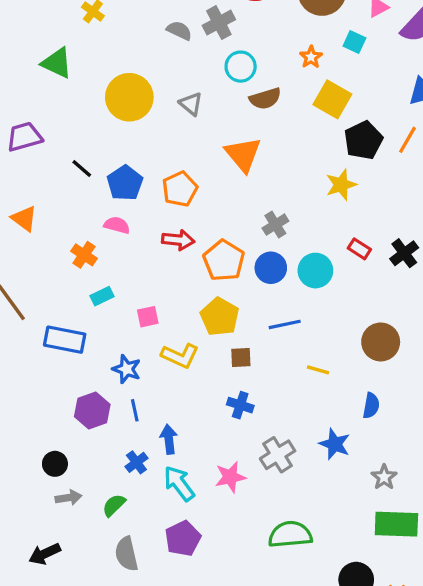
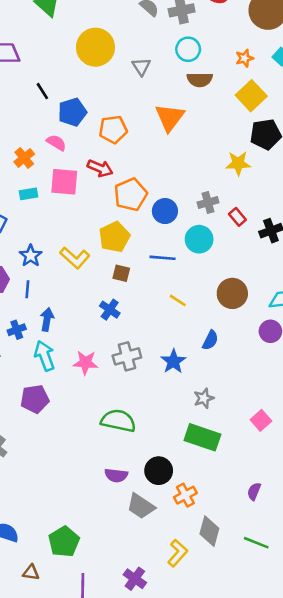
gray cross: (275, 225) -> (208, 202), moved
cyan circle: (315, 271) -> (199, 239), moved
pink square: (148, 317) -> (64, 182), moved, size x1.6

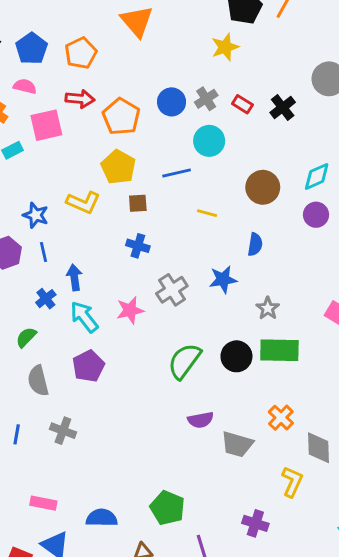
blue circle: (165, 211) -> (172, 102), moved
blue star: (173, 361) -> (223, 279), turned -30
green semicircle: (118, 421) -> (184, 361), turned -48
black circle: (159, 471) -> (236, 356), moved

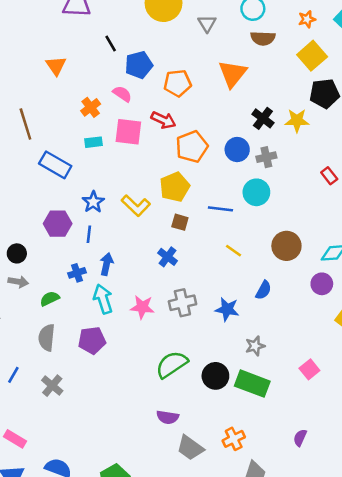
red rectangle: (242, 104) -> (329, 176), moved
black cross: (283, 107) -> (263, 118), moved, turned -35

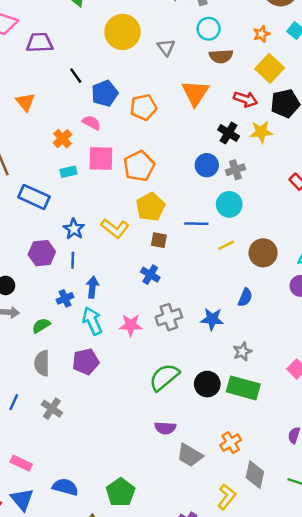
red arrow: (163, 120) -> (246, 99), moved
orange pentagon: (192, 147) -> (139, 166), moved
yellow line: (234, 251) -> (226, 245), moved, turned -56

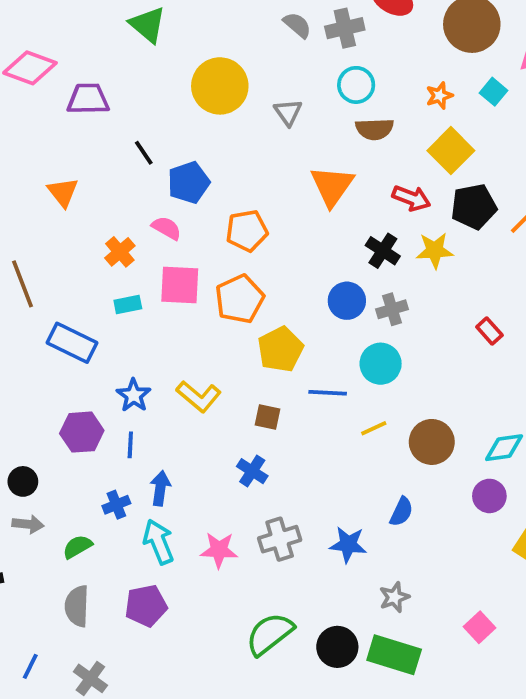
orange pentagon: (143, 107) -> (247, 231), moved
yellow pentagon: (150, 207) -> (280, 349), moved

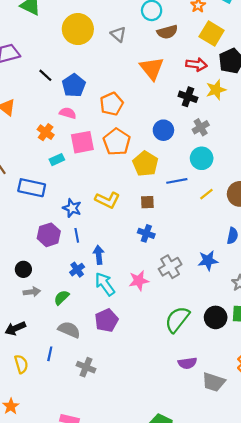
blue circle: (347, 301) -> (163, 130), moved
gray semicircle: (77, 606) -> (69, 330), turned 125
blue line: (30, 666) -> (50, 354), moved

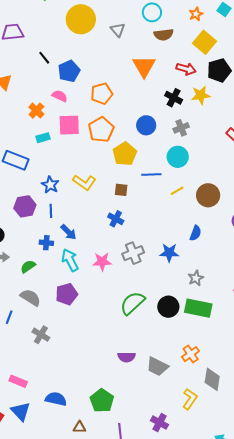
blue arrow: (99, 255) -> (68, 232), turned 132
blue cross: (77, 270) -> (46, 243), turned 32
purple semicircle: (187, 363) -> (127, 357), moved

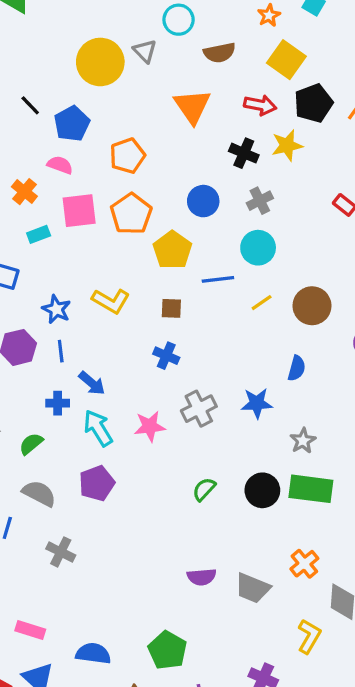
cyan circle: (152, 12) -> (179, 20), moved
yellow circle: (81, 19) -> (100, 62), moved
green semicircle: (132, 303) -> (204, 489), size x0.6

